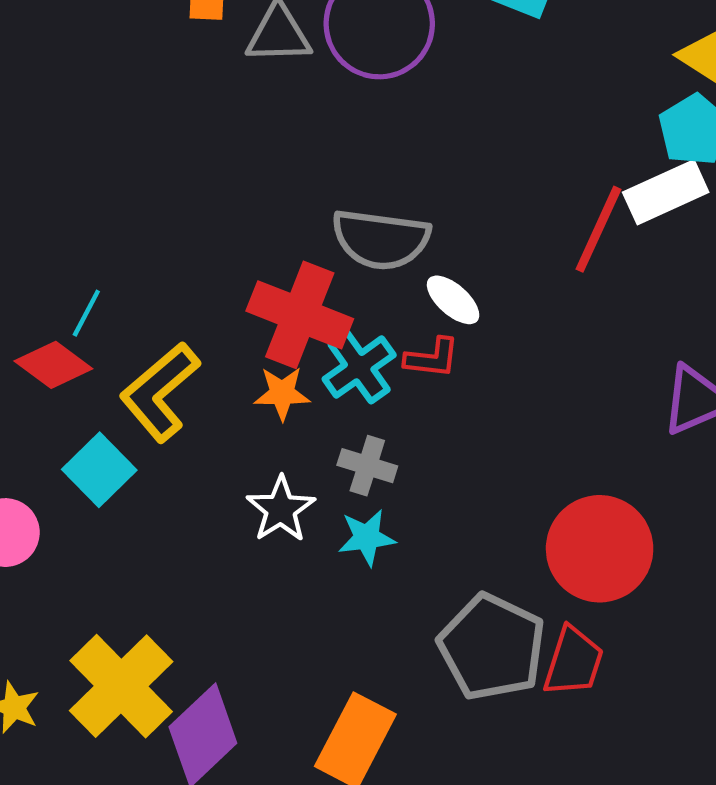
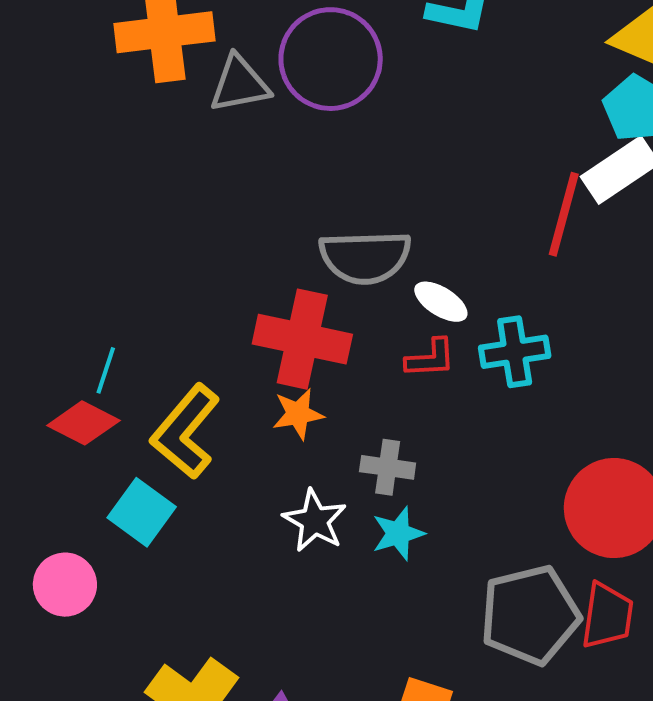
cyan cross: (359, 367) -> (515, 352), moved, turned 36
gray pentagon: (492, 647) -> (530, 615), turned -30

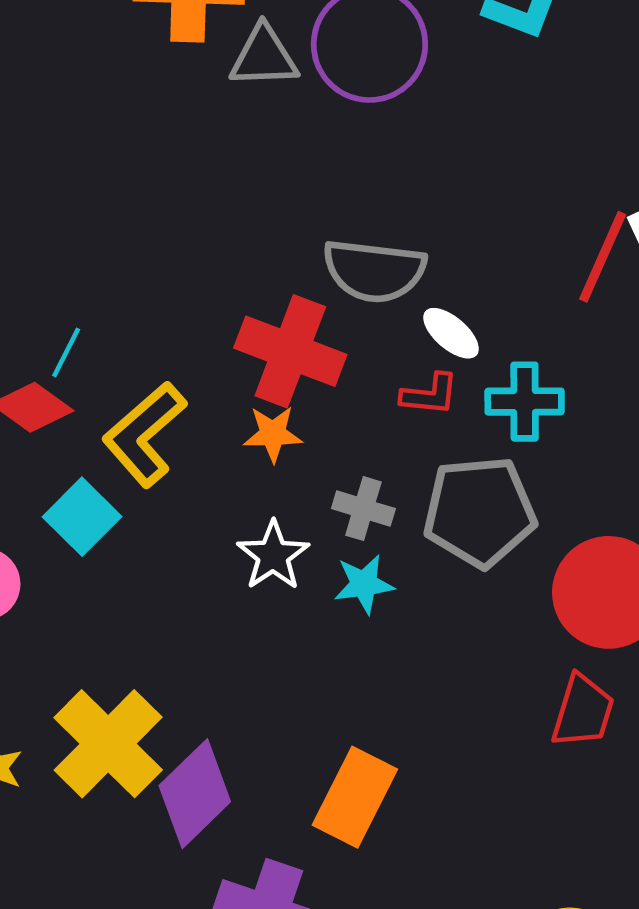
gray pentagon: (530, 615) -> (480, 512), moved

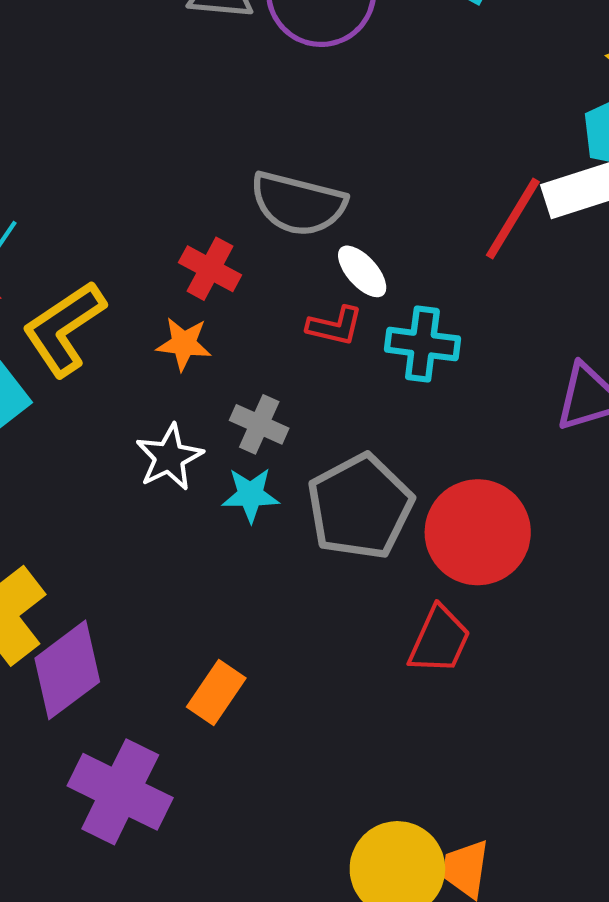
red cross: (290, 351) -> (210, 269), size x0.6
gray pentagon: (480, 512) -> (360, 507), moved, turned -30
orange rectangle: (355, 797) -> (216, 693), size x0.7

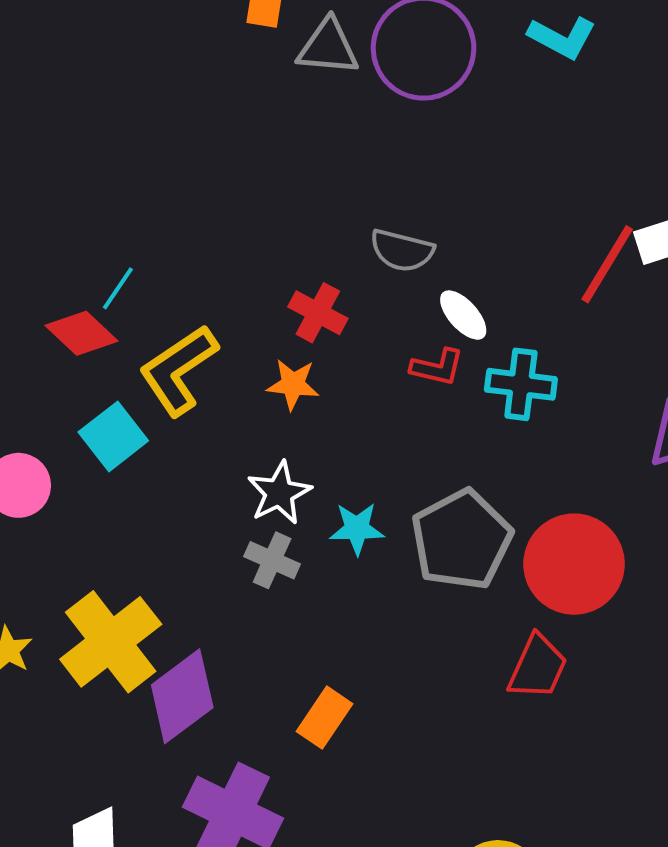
gray semicircle: (298, 204) -> (402, 250), size x0.7
gray cross: (259, 424) -> (272, 560), moved

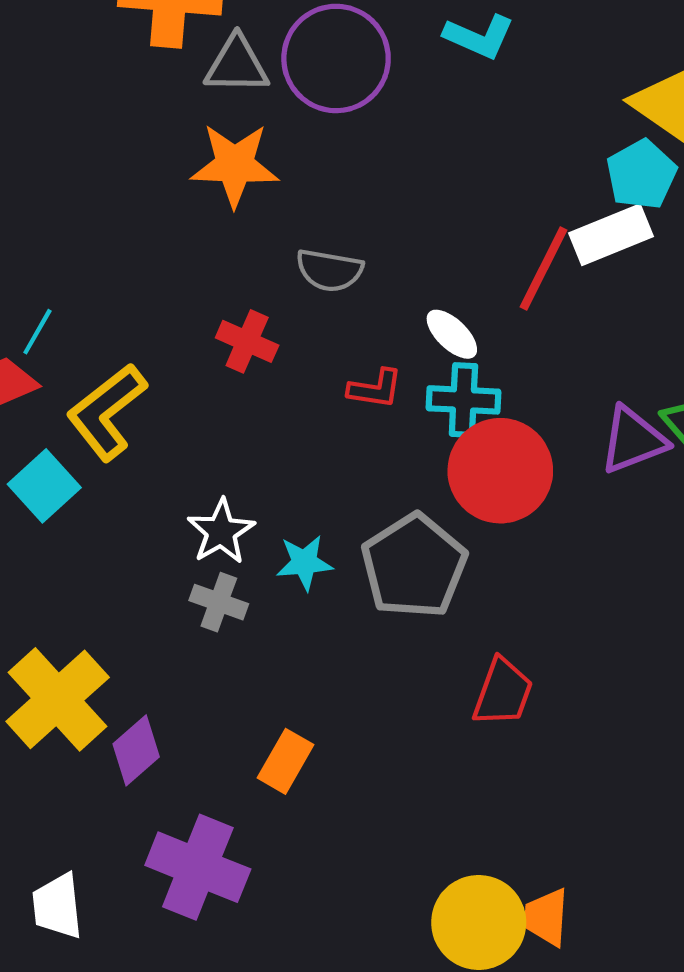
white ellipse: (463, 315) -> (452, 334), moved
orange star: (293, 384) -> (235, 165), moved, size x1.6
red circle: (574, 564) -> (500, 471), moved
purple diamond: (182, 696) -> (136, 750), size x0.7

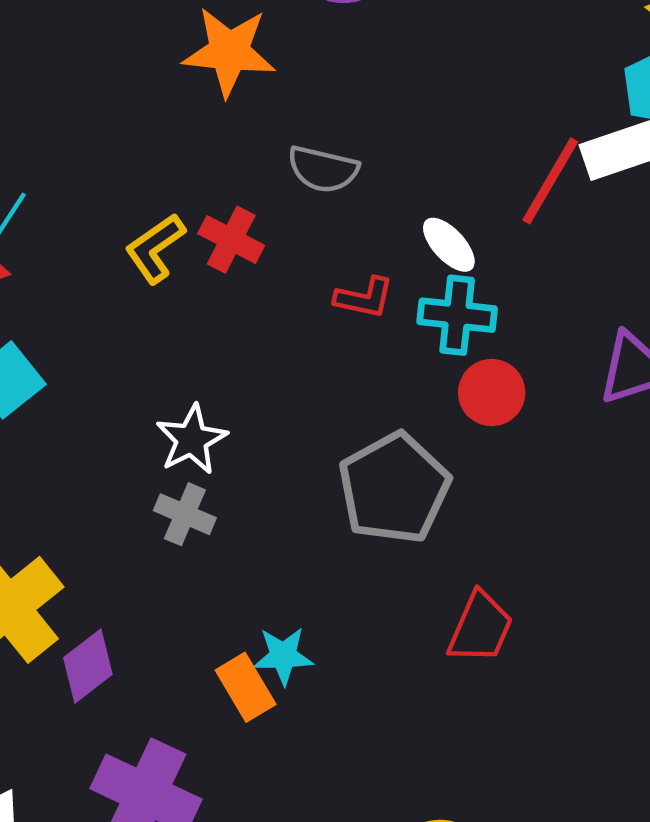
yellow L-shape: (107, 412) -> (155, 248), moved, size x0.7
red circle: (500, 471) -> (492, 393), size x0.6
cyan star: (304, 563) -> (283, 656), moved
orange rectangle: (285, 761) -> (246, 687), turned -64

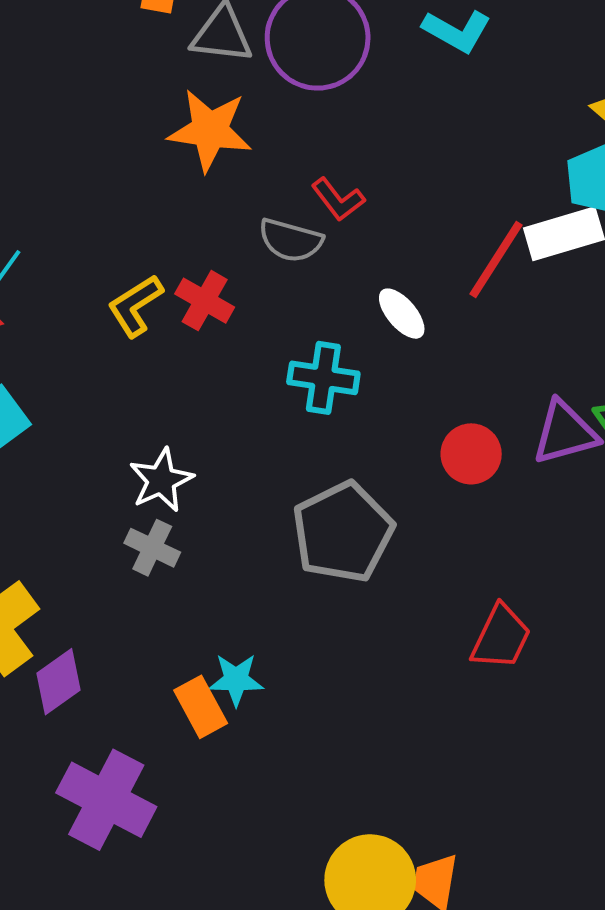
red L-shape: (364, 298) -> (338, 200), moved, turned 38
cyan cross: (457, 315) -> (323, 378), moved
red circle: (492, 393) -> (471, 454), moved
red trapezoid: (480, 628) -> (501, 637), moved

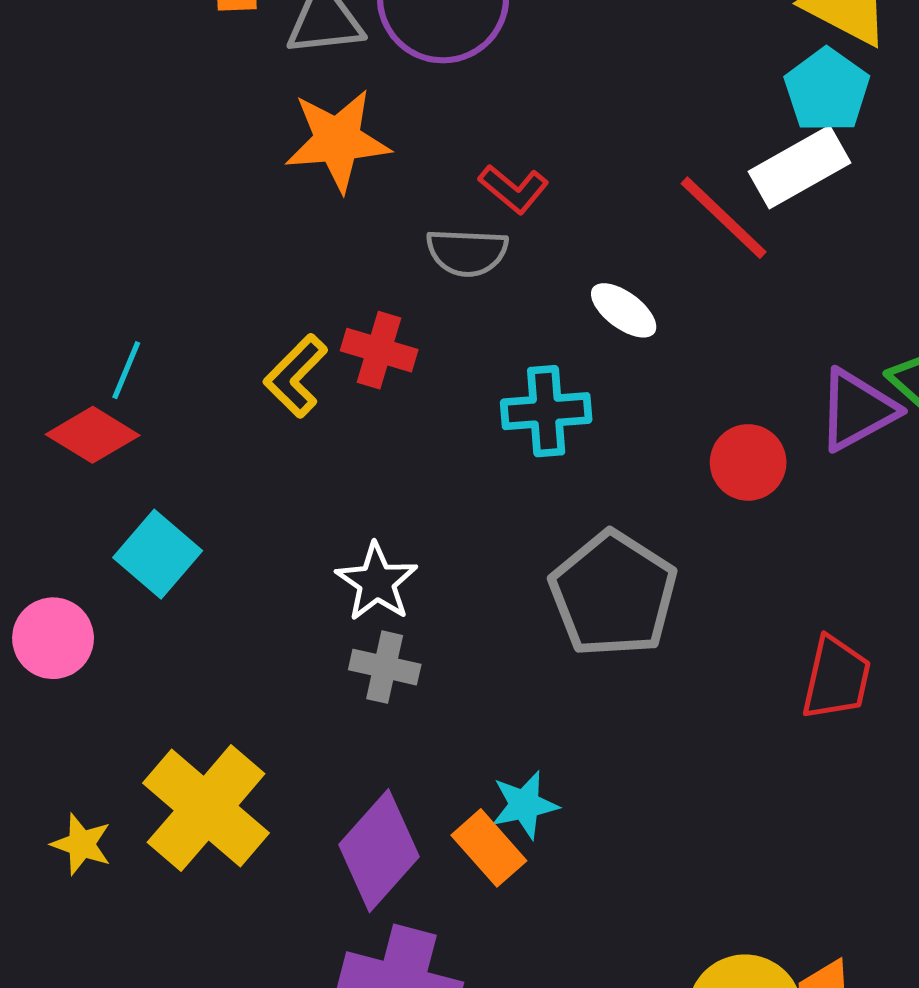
red line: (496, 260) -> (724, 218), turned -66
purple diamond: (59, 682) -> (379, 851), moved, size x1.4

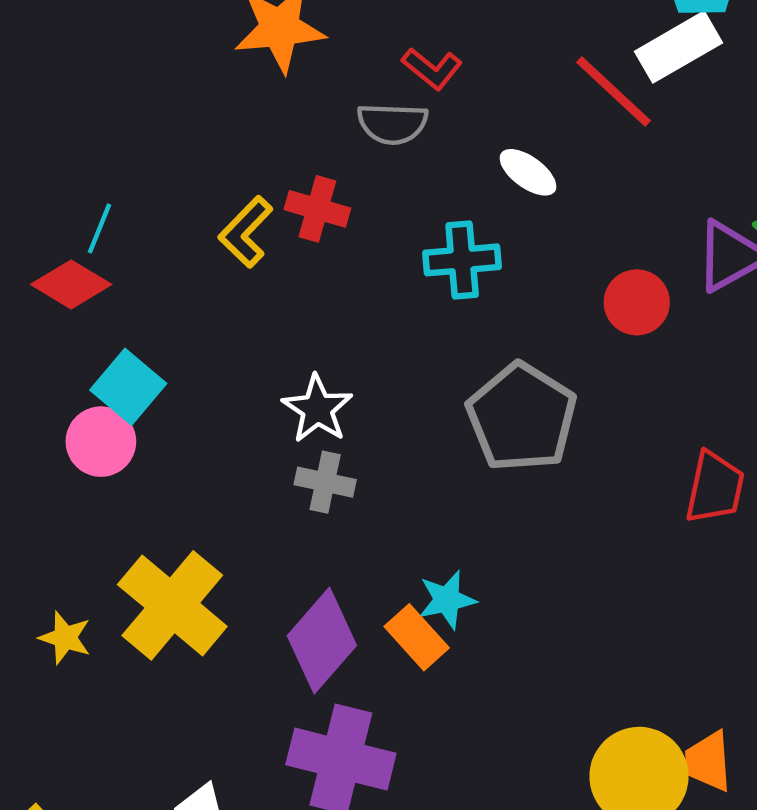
pink circle: (53, 638) -> (101, 442), moved

